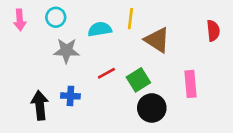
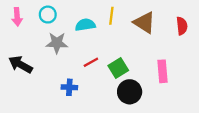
brown triangle: (157, 40) -> (144, 22), moved
blue cross: (70, 96) -> (69, 87), moved
black arrow: (40, 105) -> (20, 65), moved, turned -55

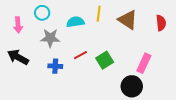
pink arrow: (17, 17) -> (18, 25), moved
pink rectangle: (163, 71) -> (144, 63), turned 30
blue cross: (69, 87) -> (55, 66), moved
black circle: (130, 92) -> (132, 86), moved

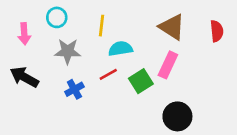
yellow line: (99, 14) -> (102, 26), moved
cyan semicircle: (75, 22) -> (120, 49), moved
pink rectangle: (144, 63) -> (168, 65), moved
blue cross: (55, 66) -> (74, 89), turned -32

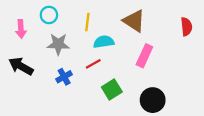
brown triangle: (172, 27) -> (134, 21), moved
green square: (141, 81) -> (112, 90), moved

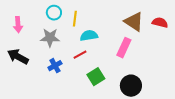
cyan circle: (49, 15) -> (54, 13), moved
brown triangle: (134, 21) -> (134, 22), moved
red semicircle: (186, 27) -> (160, 23), turned -70

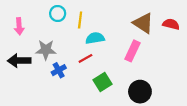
gray star: (50, 38) -> (46, 50), moved
black arrow: (18, 57) -> (19, 61), turned -30

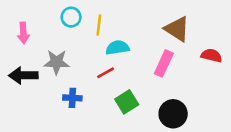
red semicircle: (171, 24) -> (211, 56), moved
blue cross: (59, 70) -> (72, 98), moved, turned 32

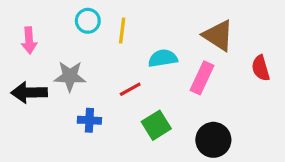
cyan semicircle: (117, 48) -> (163, 58), moved
red semicircle: (211, 56) -> (261, 68), turned -120

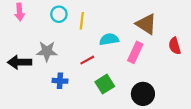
pink arrow: (29, 40) -> (20, 12), moved

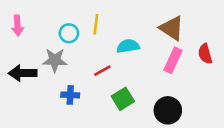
pink arrow: (20, 12) -> (18, 26), moved
cyan circle: (59, 14) -> (69, 33), moved
pink rectangle: (135, 52) -> (173, 60), moved

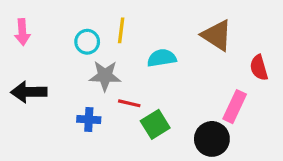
gray star: (55, 60) -> (105, 76), moved
pink rectangle: (173, 60) -> (235, 107), moved
red line: (102, 71) -> (129, 103), moved, turned 42

